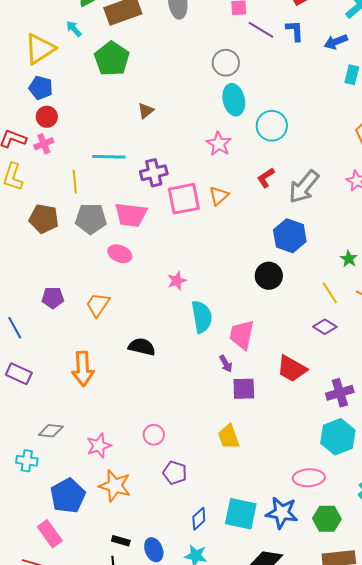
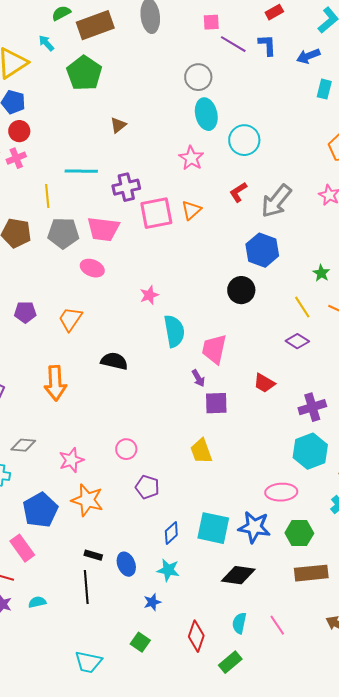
red trapezoid: (292, 369) -> (264, 383), size x0.7

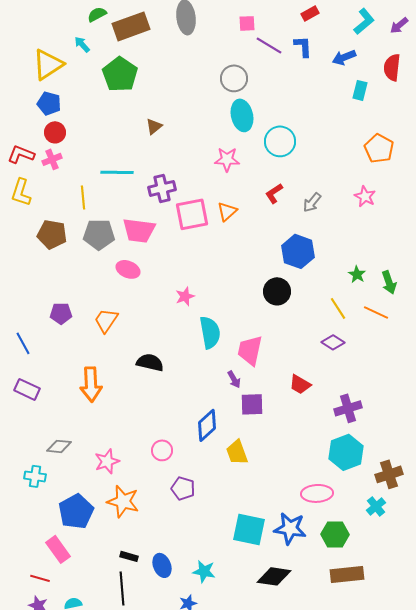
pink star: (191, 158) -> (227, 159), turned -30
gray arrow: (276, 201) -> (312, 202), size x0.6
blue diamond: (171, 533) -> (207, 425), moved, size x1.4

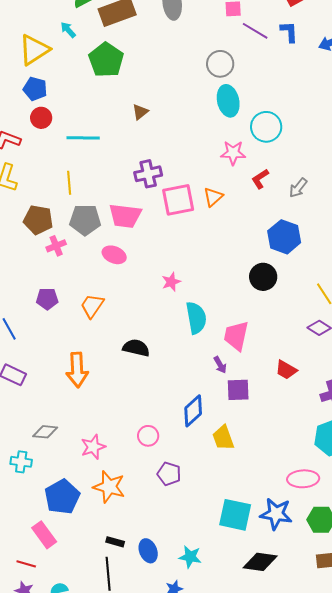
pink cross: (52, 159) -> (56, 246), moved
pink star: (227, 159) -> (233, 153), moved
cyan line: (117, 172) -> (83, 138), moved

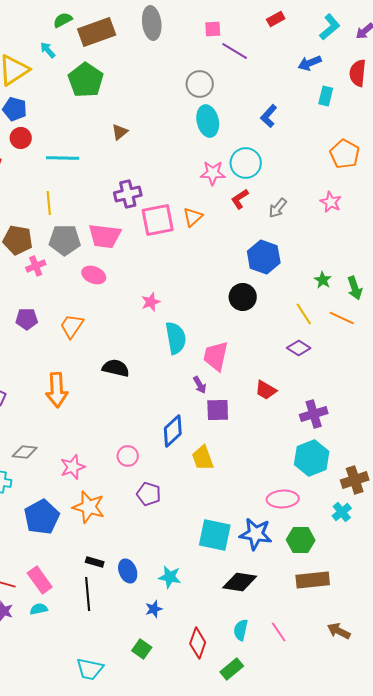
blue L-shape: (289, 32) -> (269, 116), moved, turned -135
cyan circle: (266, 127) -> (246, 163), moved
pink rectangle: (44, 535) -> (40, 580), moved

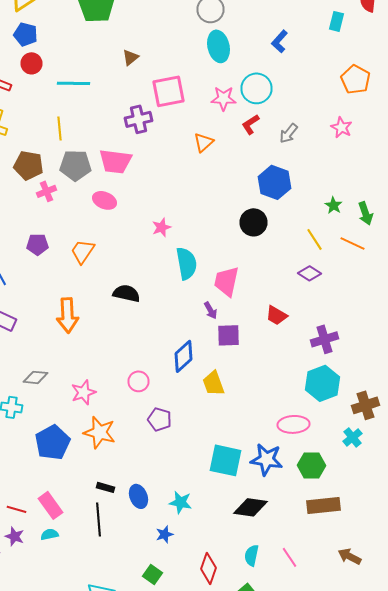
pink square: (158, 220) -> (168, 91), moved

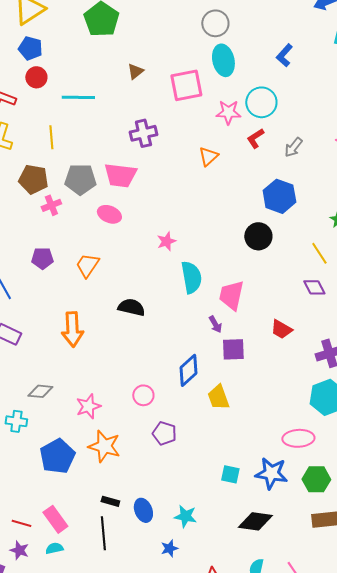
pink square: (168, 91) -> (186, 85), moved
yellow line: (60, 128) -> (51, 137), moved
purple diamond: (310, 273) -> (314, 287), turned 30
cyan square: (226, 460) -> (230, 474), size x0.6

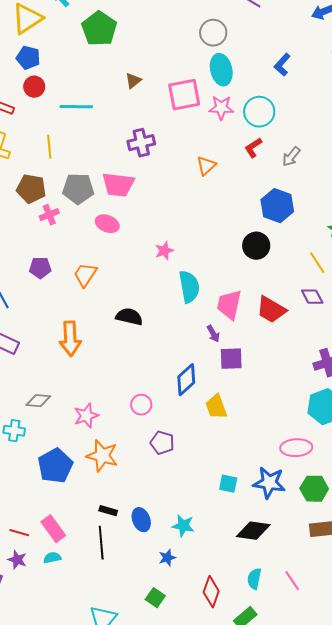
pink star: (228, 112) -> (221, 108), moved
red trapezoid: (281, 329) -> (271, 310), moved, size x1.4

